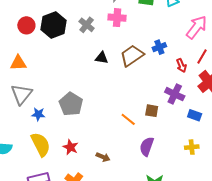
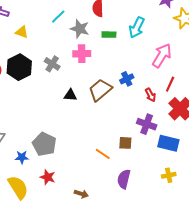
blue star: (38, 114) -> (22, 157), moved
blue rectangle: (195, 115) -> (168, 143), size x1.5
red star: (70, 147) -> (48, 177), moved

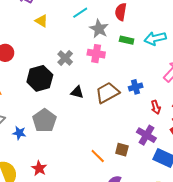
cyan arrow: (137, 27) -> (155, 38), turned 40
black hexagon: (19, 67) -> (40, 78), moved
gray pentagon: (44, 144) -> (44, 121), moved
blue star: (22, 157) -> (19, 133), moved

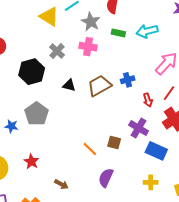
yellow triangle: (41, 21) -> (49, 17), moved, size x1.5

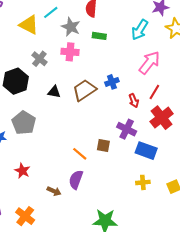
cyan arrow: (147, 31) -> (140, 30), moved, turned -40
purple semicircle: (106, 178) -> (76, 180), moved

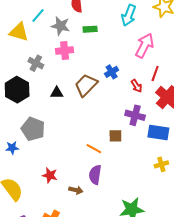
red star: (22, 171) -> (50, 175), moved

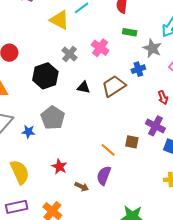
gray star: (60, 26) -> (152, 48), moved
pink cross: (65, 51) -> (100, 48), turned 30
blue cross: (112, 72) -> (138, 69), moved

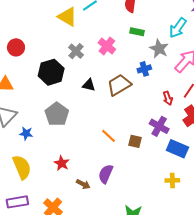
blue star: (28, 132) -> (26, 133), moved
orange line: (108, 150) -> (109, 136), moved

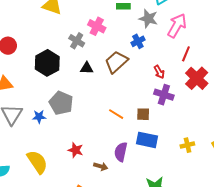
gray cross: (76, 51) -> (77, 41), moved
red arrow: (168, 98) -> (159, 72), moved
blue star: (26, 133) -> (39, 117), moved
blue rectangle: (177, 149) -> (147, 140), moved

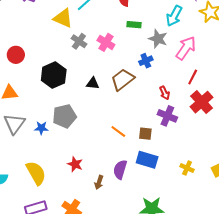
gray cross: (77, 41) -> (79, 41), moved
gray pentagon: (61, 103) -> (64, 116), turned 30
yellow cross: (187, 145) -> (187, 168), turned 32
brown arrow: (101, 166) -> (99, 182), turned 88

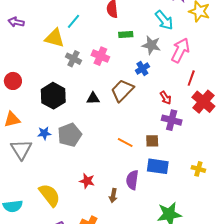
cyan arrow: (174, 16) -> (164, 20), turned -60
blue star: (41, 128) -> (44, 133), moved

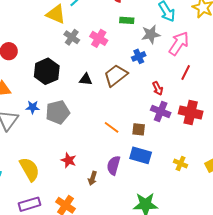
gray star: (151, 45) -> (151, 34), turned -30
red cross: (203, 102) -> (191, 113), moved, turned -35

